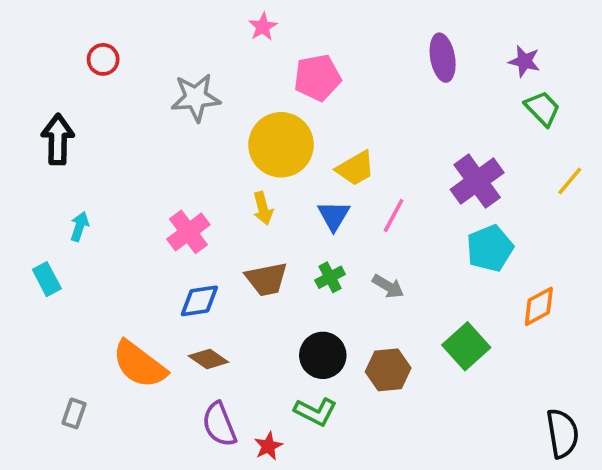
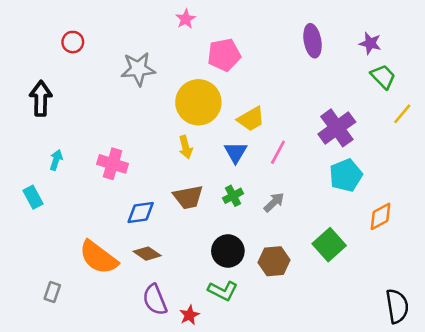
yellow line: (570, 181) -> (402, 114), moved
pink cross: (188, 232) -> (112, 164), moved, turned -36
gray arrow: (388, 286) -> (274, 202), turned -75

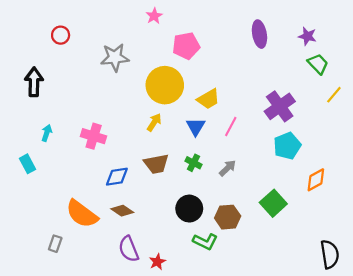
yellow arrow: (186, 147) -> (154, 122), turned -132
green cross: (233, 196) -> (194, 163), turned -35
green L-shape: (223, 291) -> (205, 242), moved
gray rectangle: (52, 292) -> (55, 244), moved

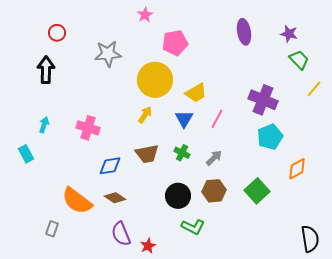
black arrow: (34, 82) -> (46, 70), moved
purple cross: (280, 106) -> (263, 100), turned -32
brown hexagon: (228, 217) -> (214, 191), moved

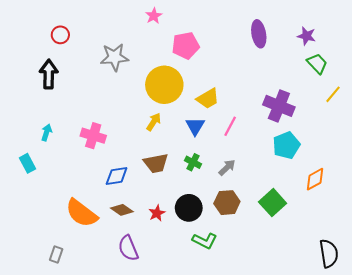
gray rectangle: (52, 229) -> (56, 255), moved
red star: (148, 246) -> (157, 213), moved

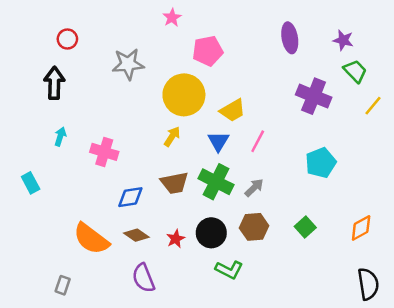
purple cross: (279, 106) -> (314, 96), moved
cyan arrow: (47, 133) -> (60, 137), moved
green cross: (193, 162) -> (216, 182), size x1.8
orange diamond: (315, 179) -> (361, 228), moved
green square: (273, 203) -> (305, 227), size x0.7

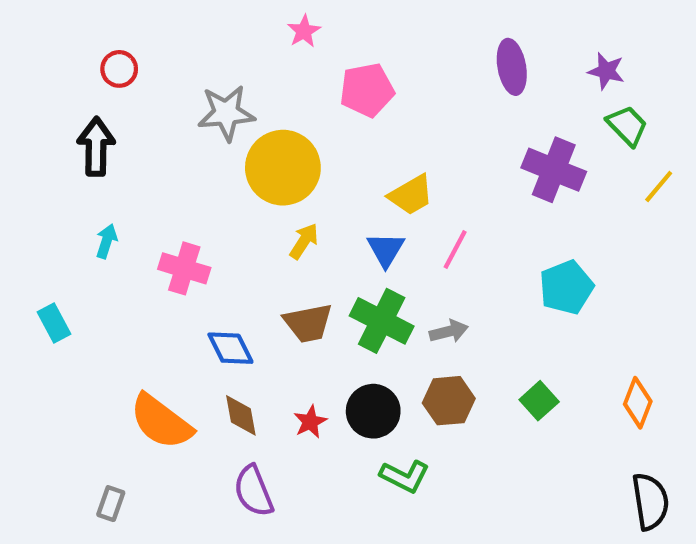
yellow circle: (184, 95) -> (283, 168), moved
gray arrow: (254, 188) -> (449, 331), turned 30
blue diamond: (130, 197) -> (230, 348), turned 72
orange diamond: (361, 228) -> (638, 403), turned -40
brown diamond: (136, 235) -> (241, 415), turned 45

